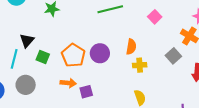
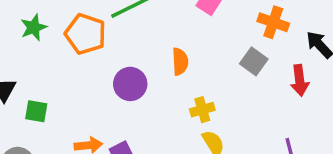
orange pentagon: (73, 55) -> (86, 34), moved
yellow cross: (140, 65) -> (202, 110), moved

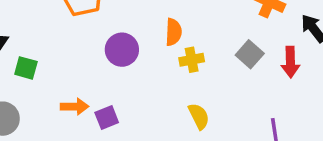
gray square: (254, 61) -> (250, 54), moved
yellow cross: (202, 110) -> (192, 60), moved

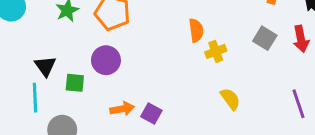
purple circle: (122, 50) -> (106, 60), moved
purple square: (107, 118) -> (151, 114), turned -30

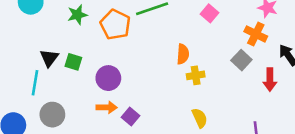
gray square: (265, 38) -> (241, 60), moved
purple circle: (106, 60) -> (108, 78), moved
green square: (75, 83) -> (73, 62), moved

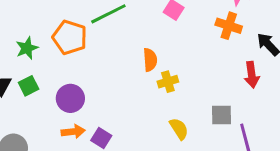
green star: (77, 15) -> (27, 48), moved
gray square: (241, 60) -> (222, 115), moved, turned -36
green square: (73, 62) -> (29, 86), turned -36

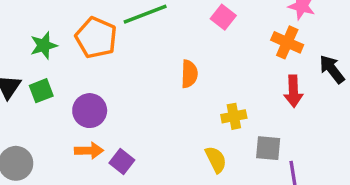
red arrow: (252, 75) -> (293, 91), moved
yellow cross: (168, 82) -> (234, 116), moved

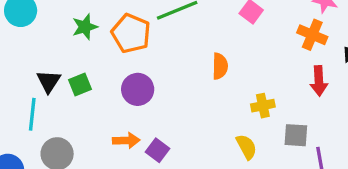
green star: (44, 46) -> (85, 27), moved
purple circle: (90, 111) -> (138, 89), moved

